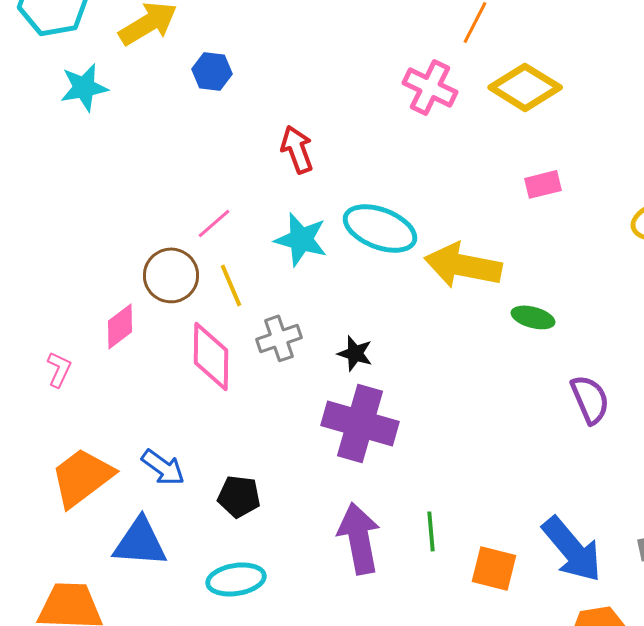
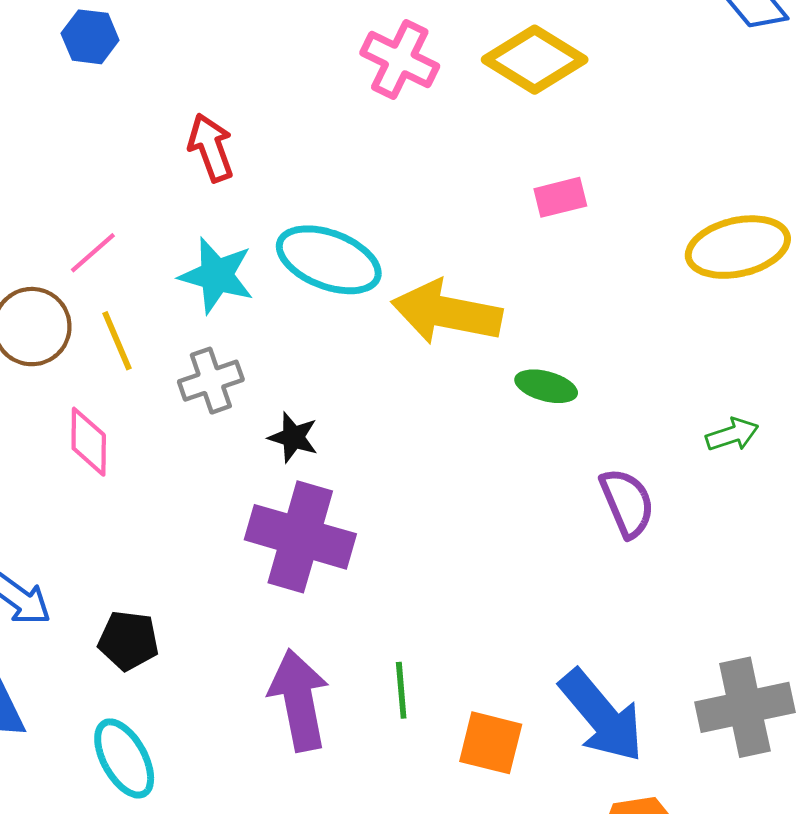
gray cross: (279, 338) -> (211, 381), moved
pink diamond: (211, 356) -> (89, 442), size x0.7
cyan ellipse: (236, 579) -> (124, 758), turned 70

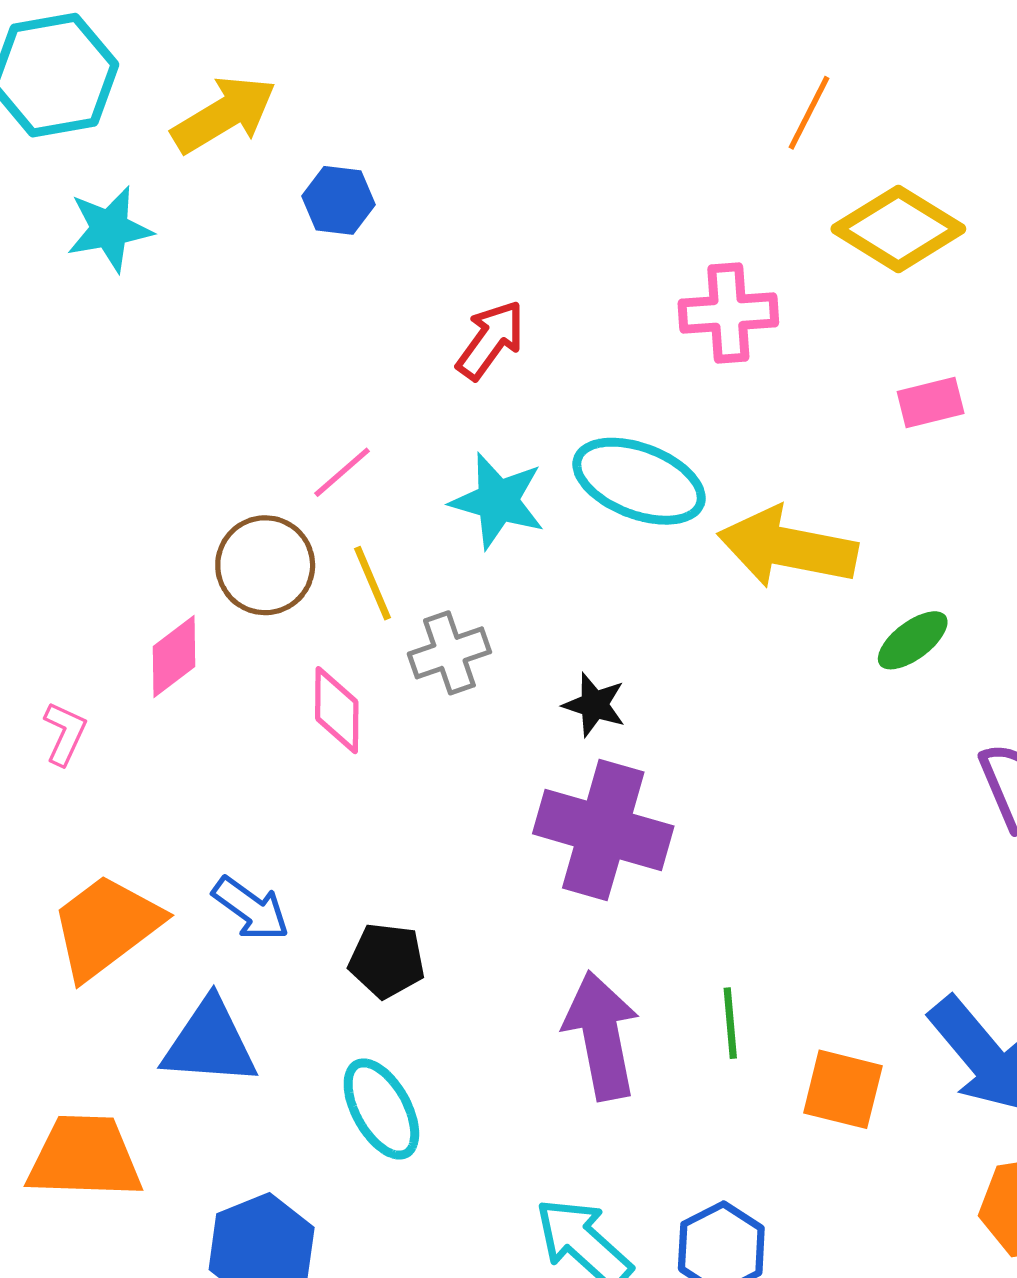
pink cross: (400, 60) -> (728, 313), moved, turned -30
red arrow: (211, 148) -> (491, 340), turned 56
gray cross: (211, 381) -> (449, 653), moved
green ellipse: (546, 386) -> (913, 640), turned -52

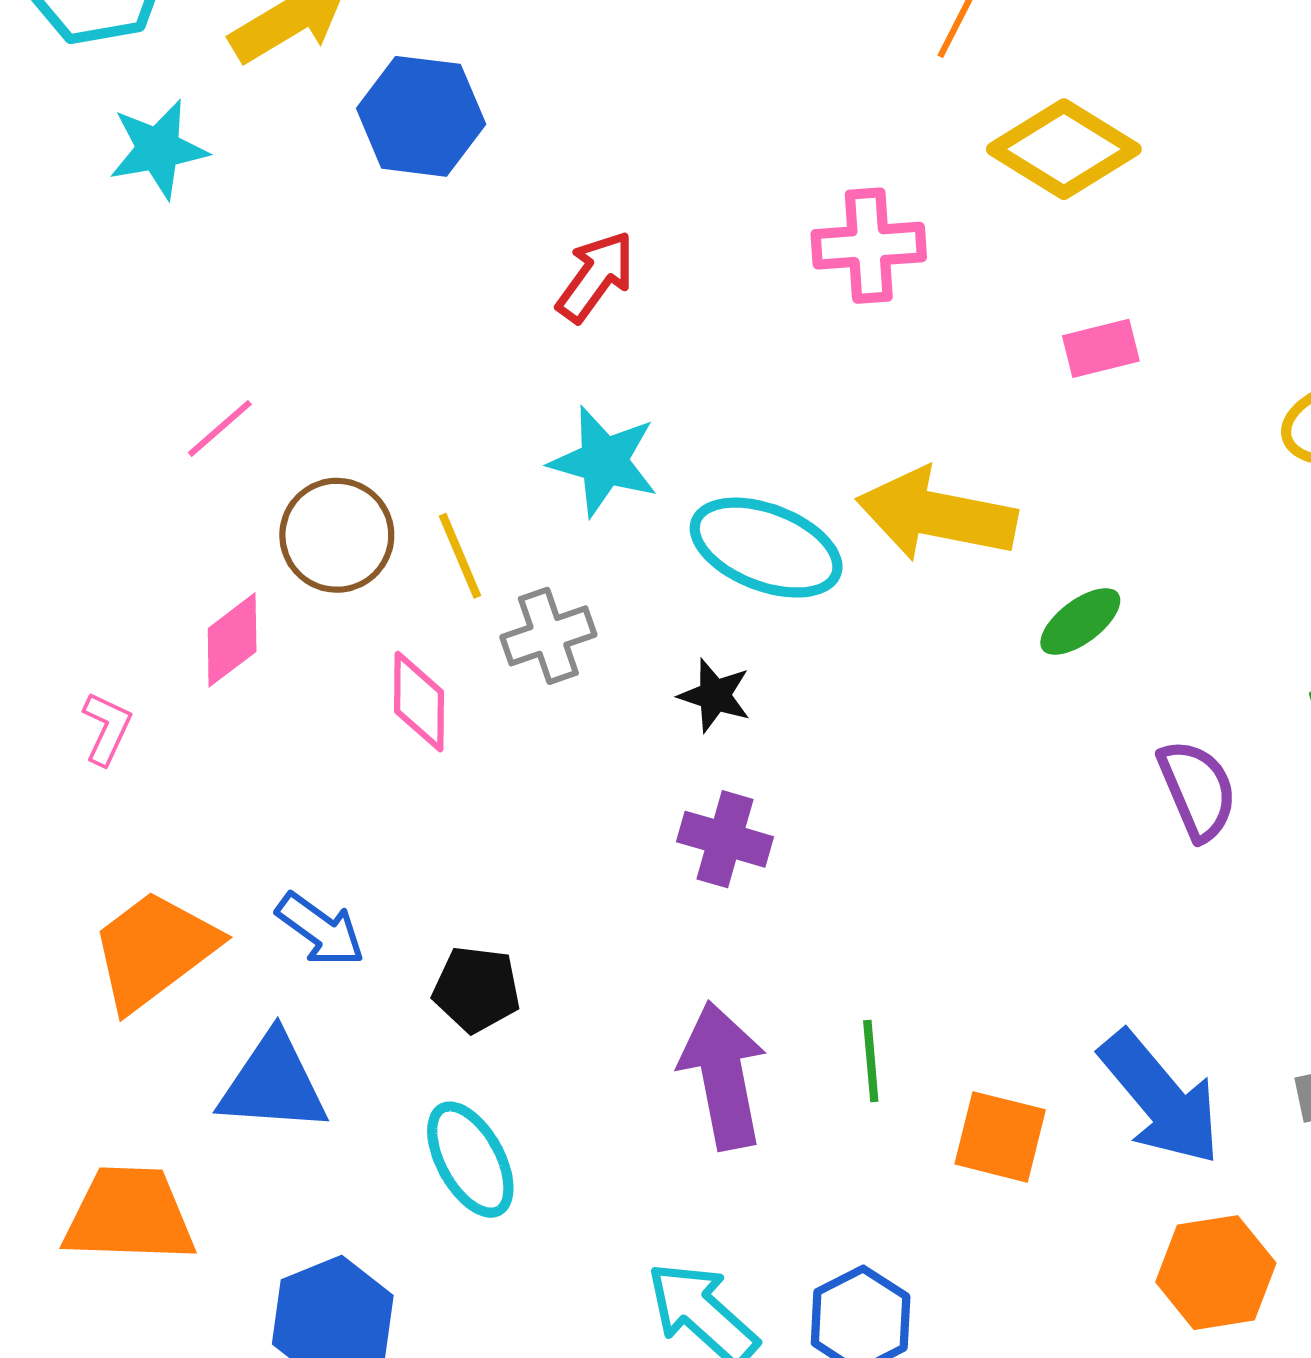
blue hexagon: (339, 200) -> (421, 116), size x1.5
pink line: (342, 472) -> (220, 428), moved
cyan ellipse: (639, 481) -> (766, 548), moved
purple cross: (603, 830) -> (725, 839), size x0.6

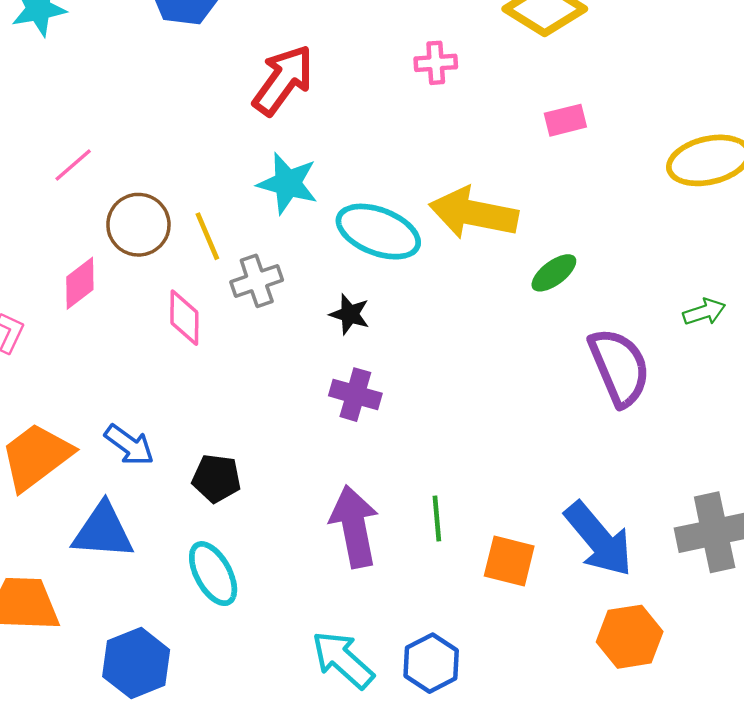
pink cross: (869, 246) -> (436, 63), size x0.7
red arrow: (596, 276) -> (283, 80), size x1.4
purple semicircle: (1197, 790) -> (619, 367), size x1.4

